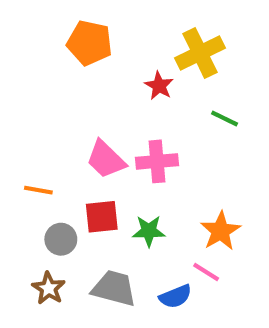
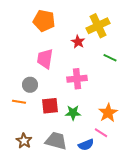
pink trapezoid: (106, 159) -> (45, 59), moved, turned 55
orange line: (38, 190) -> (19, 102), moved
gray circle: (61, 239) -> (30, 85), moved

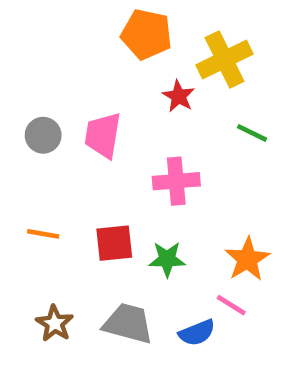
orange pentagon: (44, 21) -> (146, 34), moved
gray circle: (30, 85) -> (43, 135), moved

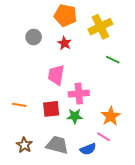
red star: (179, 96) -> (64, 43), moved
gray circle: (43, 135) -> (34, 37), moved
pink trapezoid: (103, 135) -> (56, 75), moved
pink cross: (176, 181) -> (79, 94), moved

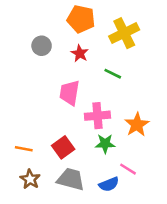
green line: (113, 60) -> (113, 74), moved
orange line: (19, 105) -> (24, 149), moved
red square: (51, 109) -> (63, 147), moved, turned -30
green star: (75, 116) -> (105, 144), moved
orange star: (111, 116) -> (137, 125), moved

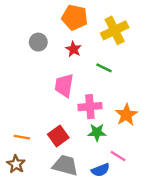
brown star: (30, 179) -> (16, 164), moved

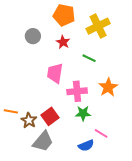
orange star: (126, 115) -> (108, 87), moved
orange line: (22, 137) -> (11, 111), moved
brown star: (16, 164) -> (29, 120), moved
gray trapezoid: (65, 165) -> (43, 141), moved, turned 115

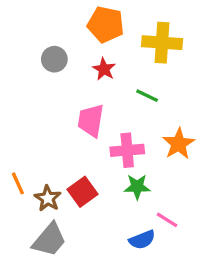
yellow cross: (98, 26) -> (162, 43), turned 30
orange line: (11, 111) -> (18, 183), turned 56
gray trapezoid: (43, 141) -> (49, 240), moved

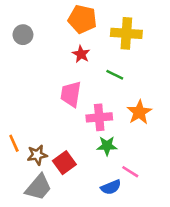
gray circle: (54, 59) -> (23, 35), moved
red square: (82, 192) -> (64, 163), moved
brown star: (48, 198) -> (37, 155), turned 30

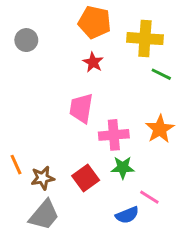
green line: (115, 75) -> (161, 74), moved
red square: (64, 163) -> (86, 178), moved

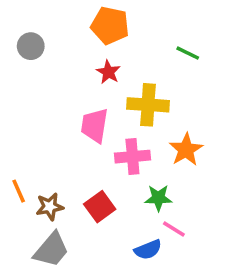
yellow cross: (145, 39) -> (148, 105), moved
green line: (161, 74) -> (188, 53), moved
green star: (123, 168) -> (158, 198), moved

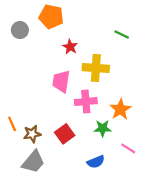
orange pentagon: (110, 25) -> (51, 17), moved
orange star: (186, 150) -> (120, 109), moved
pink line: (174, 229) -> (128, 148), moved

